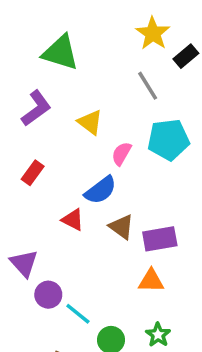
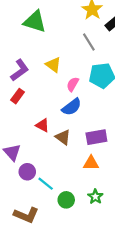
purple L-shape: (36, 108) -> (20, 70), moved
blue semicircle: (101, 190) -> (72, 107), moved
brown triangle: (121, 227) -> (63, 137), moved

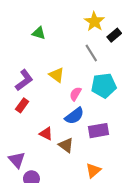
green triangle: (35, 22) -> (39, 33), size x0.6
purple rectangle: (96, 137) -> (99, 131), moved
orange triangle: (91, 163) -> (93, 170), turned -42

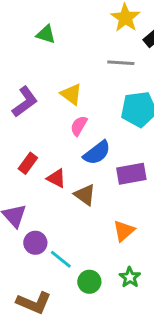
gray line: (91, 53) -> (121, 63), turned -54
pink semicircle: (75, 94) -> (79, 126), moved
red rectangle: (22, 105) -> (28, 163), moved

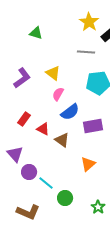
green star: (130, 277) -> (98, 207), moved

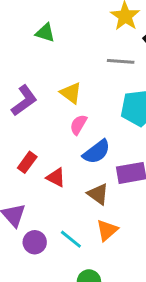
brown triangle: (62, 140) -> (98, 194), moved
orange triangle: (88, 164) -> (107, 230), moved
cyan line: (46, 183) -> (71, 239), moved

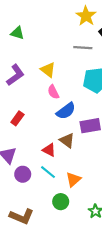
green triangle: (45, 33) -> (17, 33), moved
pink semicircle: (78, 125) -> (53, 92), turned -56
red triangle: (56, 177) -> (49, 150), moved
orange triangle: (107, 230) -> (73, 179), moved

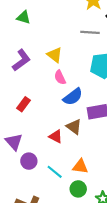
cyan line: (48, 172) -> (55, 172), moved
orange triangle: (73, 179) -> (80, 166), turned 49
green circle: (61, 202) -> (78, 189), moved

